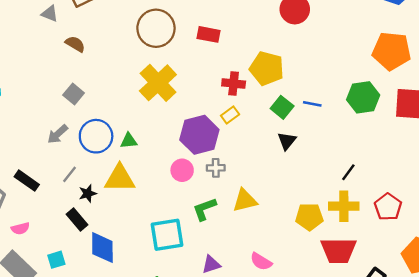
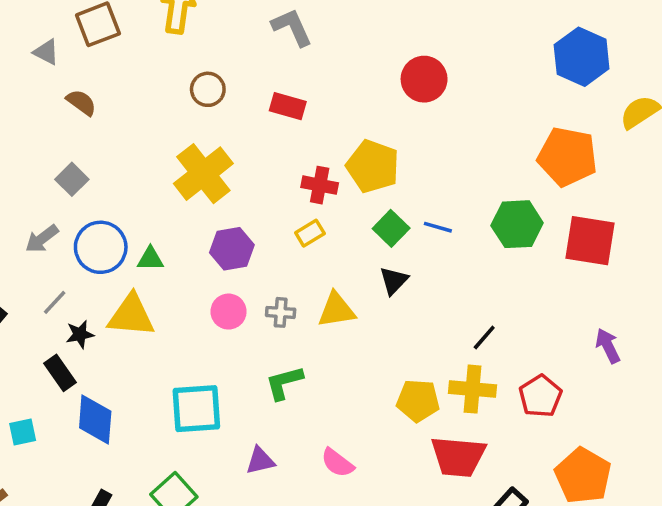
brown circle: (156, 28) -> (208, 89), size x0.6
purple hexagon: (199, 135) -> (232, 249), moved, size x0.7
yellow triangle: (245, 200) -> (336, 310), moved
green L-shape: (204, 209) -> (284, 383), moved

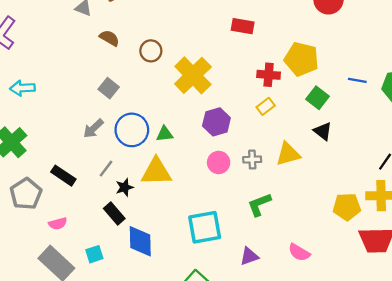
brown circle: (208, 89) -> (151, 51), moved
blue line: (438, 227) -> (357, 80), moved
black triangle: (394, 281) -> (323, 131), turned -30

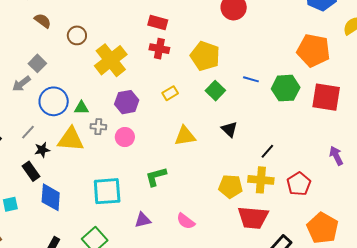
red cross: (269, 75) -> (159, 49), moved
gray arrow: (93, 129) -> (21, 84), moved
black triangle: (323, 131) -> (229, 129), moved
gray cross: (252, 159) -> (98, 127), moved

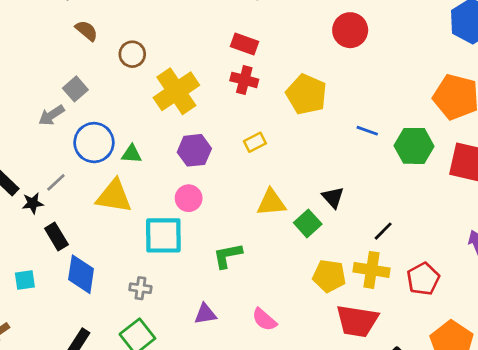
green square: (215, 91) -> (308, 223), moved
gray cross: (98, 127) -> (140, 288), moved
black star: (42, 150) -> (33, 203), moved
cyan square: (107, 191) -> (163, 235), moved

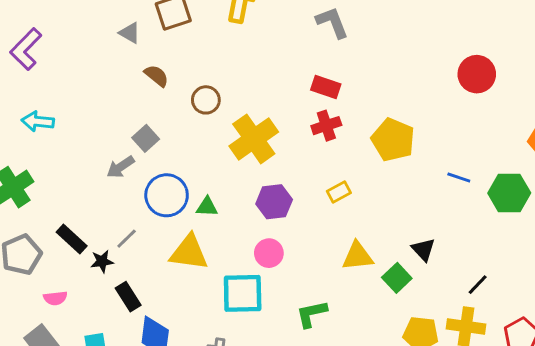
red circle: (350, 30) -> (477, 74), moved
red cross: (244, 80) -> (326, 126), turned -32

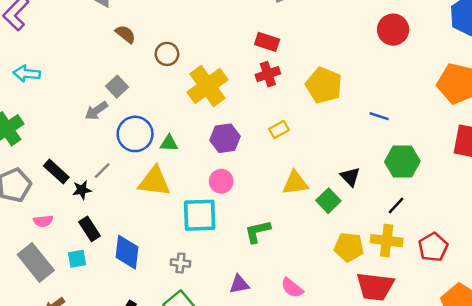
green hexagon: (509, 193) -> (402, 162), moved
black rectangle: (128, 297) -> (89, 229), moved

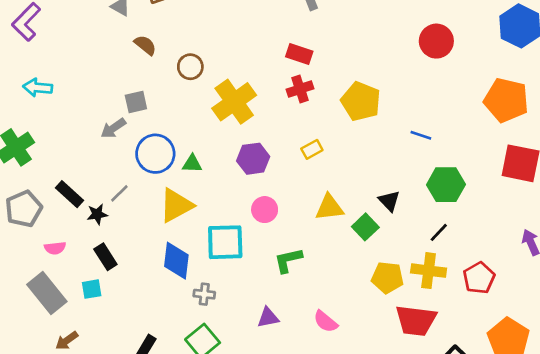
gray square: (117, 87) -> (136, 102), turned 30
yellow triangle: (154, 181) -> (176, 205), turned -36
pink circle: (221, 181) -> (265, 210), moved
blue diamond: (127, 252) -> (176, 261), moved

